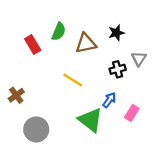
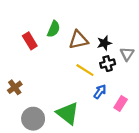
black star: (116, 33) -> (104, 43), moved
yellow line: (73, 80) -> (85, 70), moved
green triangle: (90, 120) -> (68, 113), moved

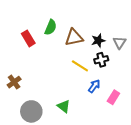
gray triangle: (127, 54) -> (119, 43), moved
green triangle: (68, 113) -> (64, 106), size x0.6

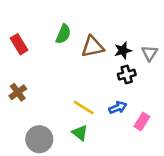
red rectangle: (28, 38) -> (19, 44), moved
yellow line: (80, 66) -> (84, 108), moved
brown cross: (14, 82) -> (18, 92), moved
blue arrow: (94, 86) -> (118, 108), turned 32

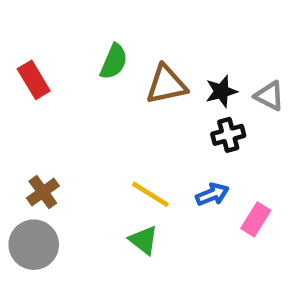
gray triangle: (150, 53) -> (269, 96), turned -36
brown cross: (18, 92) -> (43, 192), moved
gray circle: (39, 139) -> (34, 245), moved

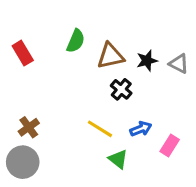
black cross: (228, 135) -> (121, 89), moved, turned -35
green triangle: (144, 240) -> (118, 159), moved

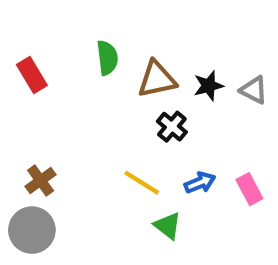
green semicircle: (76, 41) -> (107, 58), turned -30
pink rectangle: (170, 145) -> (249, 189), moved, turned -60

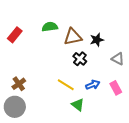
green semicircle: (107, 58) -> (50, 27), turned -91
red rectangle: (32, 75) -> (15, 35), turned 70
gray triangle: (254, 90) -> (118, 59), moved

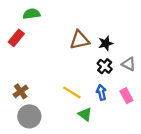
green semicircle: (50, 27) -> (32, 14), moved
black cross: (80, 59) -> (105, 66), moved
blue arrow: (93, 85) -> (101, 92), turned -80
gray circle: (15, 107) -> (29, 116), moved

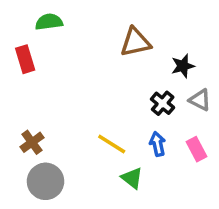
red rectangle: (16, 38) -> (25, 59), turned -56
brown triangle: (80, 40) -> (135, 42), moved
black star: (106, 43) -> (183, 66), moved

